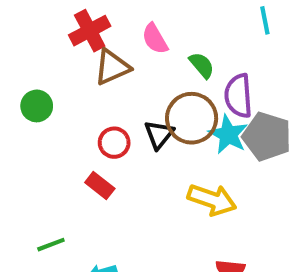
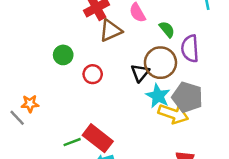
cyan star: (228, 134) -> (158, 96), moved
gray pentagon: (267, 137) -> (187, 97), moved
red circle: (114, 143) -> (93, 74), moved
red rectangle: (100, 185) -> (98, 138), moved, size x1.6

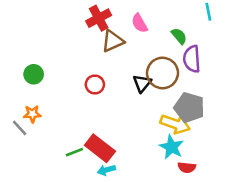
green semicircle: (167, 29) -> (179, 36), moved
green circle: (63, 55) -> (34, 74), moved
cyan star: (158, 96) -> (171, 147), moved

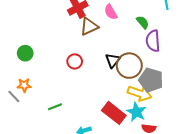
brown circle: (162, 73) -> (129, 66), moved
red rectangle: (100, 148) -> (114, 113), moved
green line: (74, 152) -> (55, 107), moved

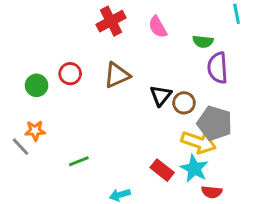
green semicircle: (143, 22) -> (203, 42), turned 136
brown triangle: (89, 26) -> (117, 75), moved
red circle: (75, 61) -> (70, 74), moved
brown circle: (129, 66) -> (184, 103), size x0.6
red rectangle: (114, 113) -> (162, 170), size x0.7

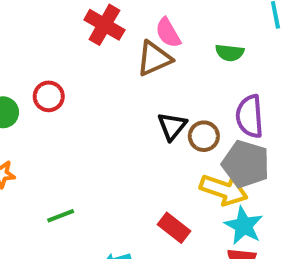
red cross: (111, 21) -> (104, 25), turned -32
purple semicircle: (218, 68) -> (250, 116), moved
brown triangle: (117, 75) -> (154, 59), moved
cyan star: (194, 169) -> (244, 226), moved

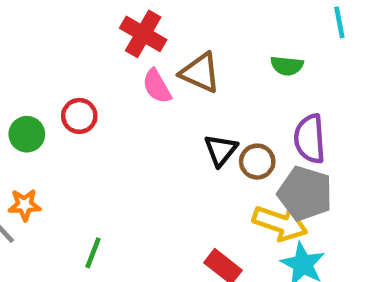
pink semicircle: (168, 33) -> (157, 86), moved
brown triangle: (154, 59) -> (200, 73), turned 48
green line: (61, 216) -> (93, 253), turned -48

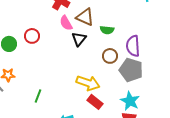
green semicircle: (287, 66) -> (107, 30), moved
black triangle: (221, 150) -> (79, 39), moved
yellow arrow: (280, 223) -> (88, 83), moved

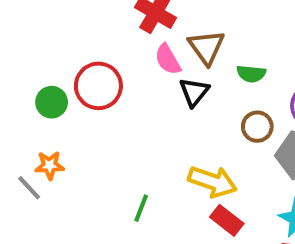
brown triangle: (85, 17) -> (206, 47), turned 30
red circle: (32, 36) -> (98, 86), size x1.5
green line: (38, 96) -> (141, 208), moved

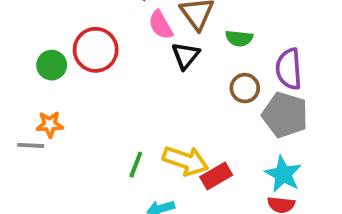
yellow arrow: (212, 182) -> (186, 161), moved
gray line: (29, 188) -> (31, 145), turned -44
red rectangle: (227, 220) -> (216, 176), turned -68

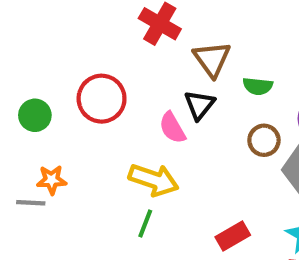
pink semicircle: (161, 25) -> (172, 128), moved
green circle: (52, 65) -> (35, 115), moved
yellow arrow: (186, 161) -> (154, 180), moved

